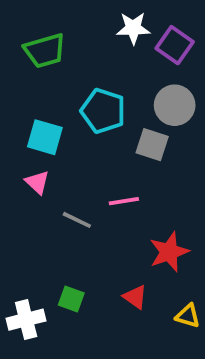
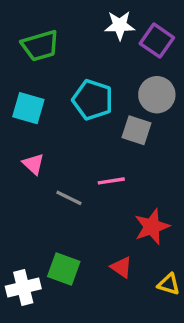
cyan square: (45, 137) -> (28, 108), moved
green square: (71, 299) -> (64, 269), size x1.4

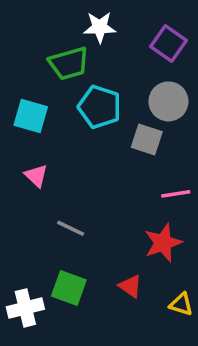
white star: (120, 25) -> (100, 27), moved
green trapezoid: (40, 46) -> (69, 63), moved
pink line: (111, 181) -> (176, 194), moved
gray line: (69, 198) -> (71, 228), moved

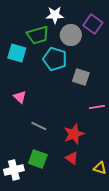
gray circle: (168, 101) -> (71, 35), moved
cyan square: (31, 116) -> (17, 53), moved
red star: (163, 243) -> (74, 134), moved

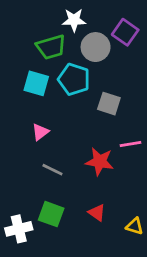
cyan square: (17, 53) -> (36, 83), moved
pink triangle: (20, 97) -> (40, 132), moved, turned 40
red star: (74, 134) -> (100, 161), moved, turned 30

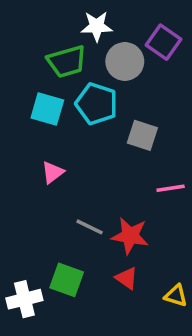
red star: (100, 161) -> (130, 236), moved
gray line: (52, 170) -> (90, 227), moved

